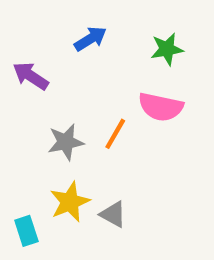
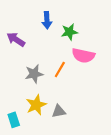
blue arrow: (90, 39) -> (47, 20), turned 119
green star: (167, 49) -> (69, 32), moved
gray triangle: (113, 214) -> (59, 111), turned -40

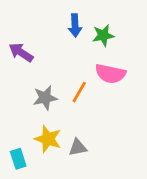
blue arrow: (47, 20) -> (75, 25), moved
green star: (69, 32) -> (103, 35), moved
yellow star: (36, 105) -> (48, 139), turned -30

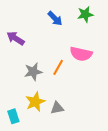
blue arrow: (75, 25) -> (55, 19), turned -42
green star: (103, 35) -> (85, 14), moved
yellow star: (48, 139) -> (35, 102), turned 30

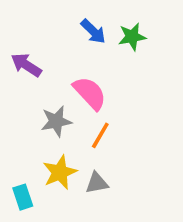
green star: (85, 14) -> (132, 37), moved
pink semicircle: (81, 54) -> (90, 93), moved, turned -145
orange line: (58, 67) -> (100, 135), moved

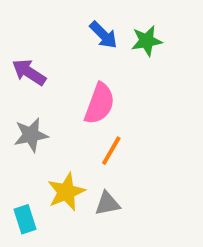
pink semicircle: (90, 93) -> (100, 104), turned 63
gray star: (56, 121) -> (31, 135), moved

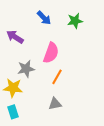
blue arrow: (103, 35) -> (44, 18), moved
gray star: (31, 135) -> (26, 69), moved
yellow star: (66, 192) -> (13, 88), moved, turned 30

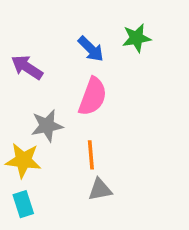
blue arrow: (44, 18) -> (91, 49), moved
orange line: (57, 77) -> (91, 155), moved, turned -35

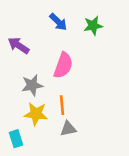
blue arrow: (91, 49) -> (58, 22), moved
yellow star: (23, 160) -> (36, 114), moved

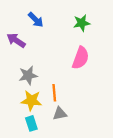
blue arrow: (58, 22) -> (36, 20), moved
pink semicircle: (63, 65) -> (81, 58), moved
cyan rectangle: (16, 139) -> (31, 123), moved

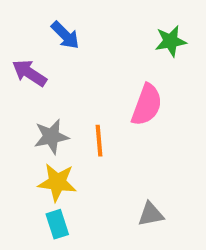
green star: (82, 23) -> (171, 41), moved
orange line: (54, 93) -> (99, 141), moved
gray triangle: (60, 114) -> (151, 214), moved

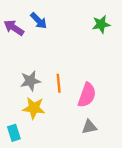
purple arrow: (29, 73) -> (14, 28), moved
pink semicircle: (147, 105) -> (87, 95), moved
cyan rectangle: (57, 224) -> (14, 133), moved

